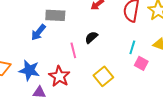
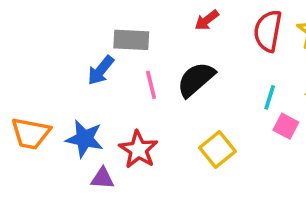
black semicircle: (91, 37) -> (196, 79), size x1.6
pink line: (73, 50) -> (151, 85), moved

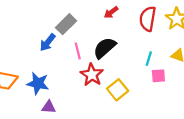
gray rectangle: (131, 40) -> (66, 24), turned -48
pink square: (286, 126) -> (158, 76), turned -32
red star: (138, 150) -> (92, 75), moved

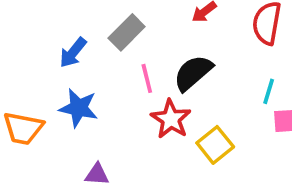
blue arrow: (48, 42) -> (73, 53), moved
blue star: (38, 83) -> (79, 108), moved

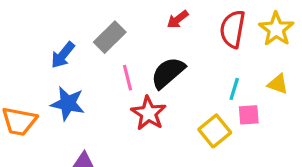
yellow square: (215, 145) -> (215, 131), moved

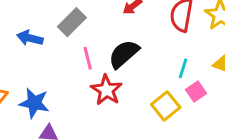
blue arrow: (63, 55) -> (30, 38), turned 65
blue star: (68, 103) -> (34, 103), moved
pink square: (249, 115) -> (196, 91), turned -30

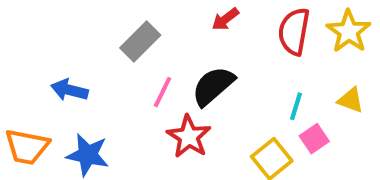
blue arrow: (30, 38) -> (69, 90), moved
pink line: (88, 58) -> (163, 92), turned 40

